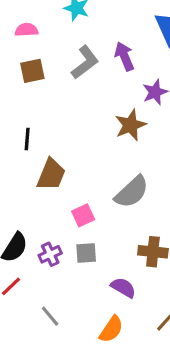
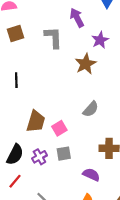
gray L-shape: (85, 62) -> (53, 38), moved, turned -50
brown trapezoid: (51, 175) -> (36, 121), moved
gray semicircle: (132, 192) -> (91, 109), size x0.7

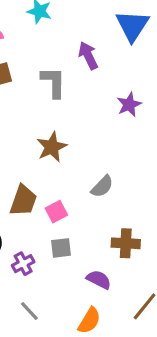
purple star: (100, 40) -> (129, 105), moved
brown star: (86, 64) -> (52, 147), moved
purple cross: (39, 157) -> (23, 264), moved

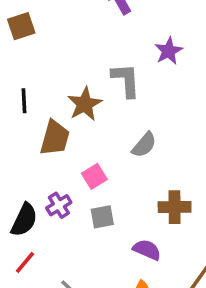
gray L-shape: (53, 82) -> (126, 80), moved
brown trapezoid: (23, 201) -> (55, 138), moved
purple cross: (23, 264) -> (59, 205), moved

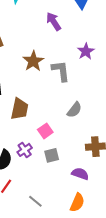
brown star: (85, 104) -> (33, 61), moved

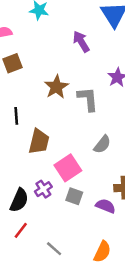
pink square: (45, 131) -> (68, 168), size x1.5
gray square: (52, 155) -> (74, 196), turned 32
purple semicircle: (80, 174) -> (106, 206), moved

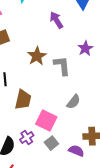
pink square: (68, 168) -> (46, 121), turned -30
gray square: (74, 196) -> (51, 143), turned 32

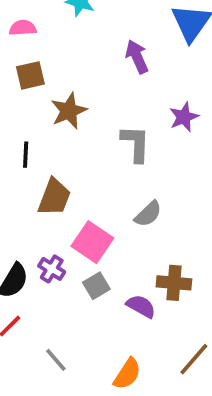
brown star: (37, 56) -> (69, 111), moved
purple cross: (27, 137) -> (52, 269), turned -32

